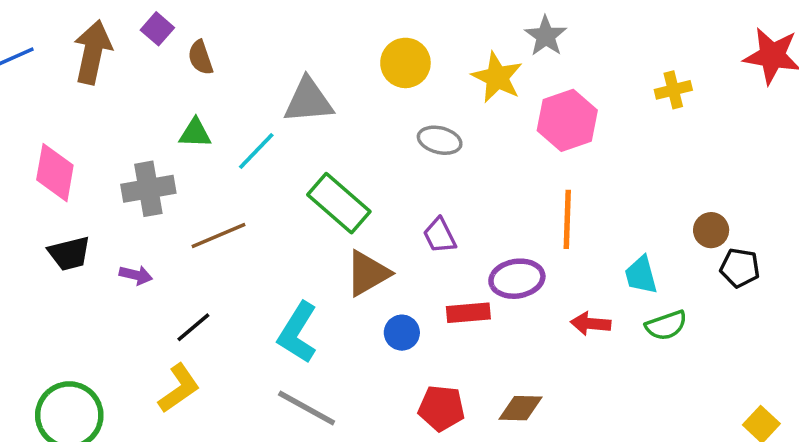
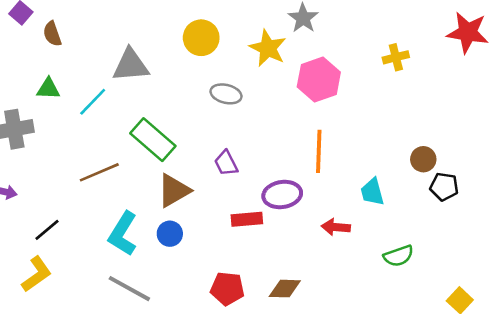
brown line: (218, 236) -> (99, 172), moved
green semicircle: (666, 325) -> (398, 256), moved
blue circle: (402, 333) -> (170, 234), moved

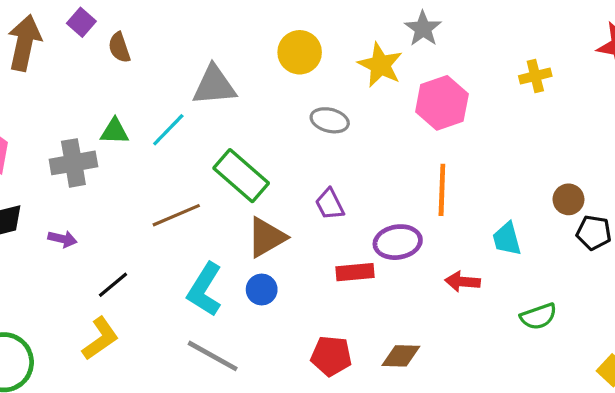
green triangle: (48, 89) -> (115, 131), moved

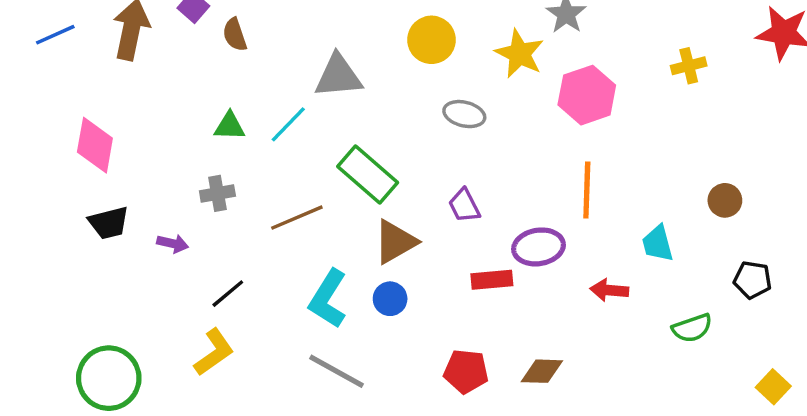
gray cross: (73, 163) -> (217, 193), moved, size x0.7
black pentagon: (594, 233) -> (753, 280), moved

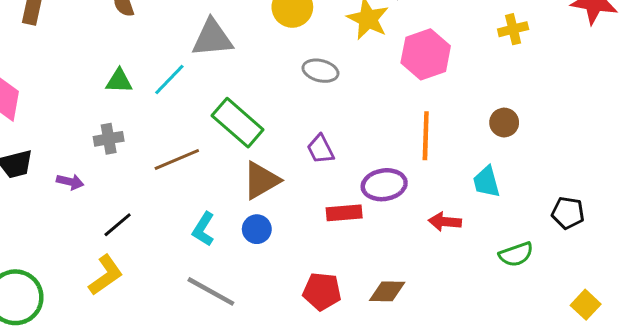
brown circle: (725, 200) -> (504, 123), moved
cyan L-shape: (328, 299) -> (203, 229), size x0.7

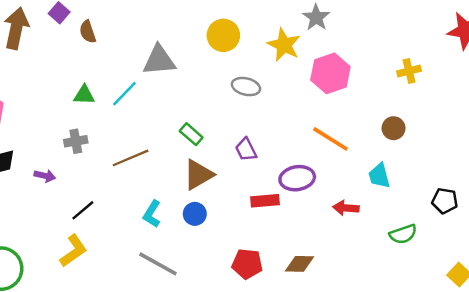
yellow cross: (513, 29) -> (409, 71), moved
green rectangle: (238, 123) -> (191, 134), moved, size x0.6
orange line: (426, 136) -> (330, 139), turned -60

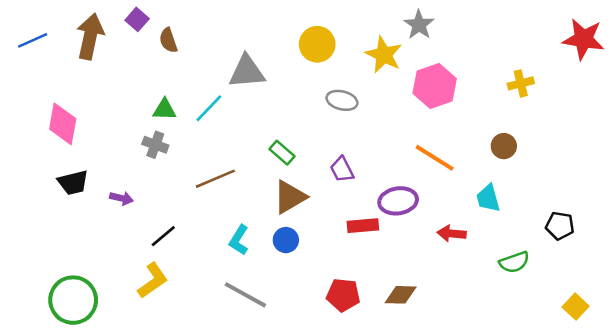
gray cross: (76, 141) -> (155, 145), moved, turned 30

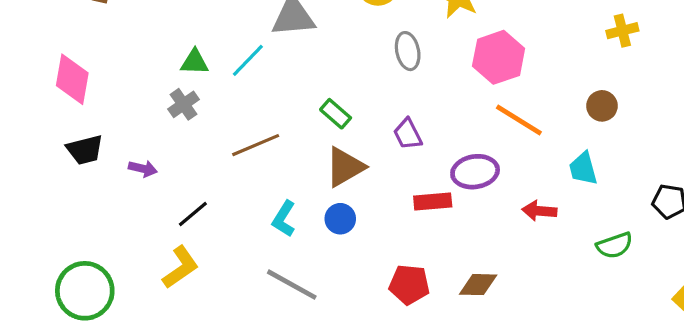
pink hexagon: (435, 86) -> (499, 57), moved
gray ellipse: (342, 100) -> (408, 51), turned 64
gray cross: (155, 145) -> (184, 104), turned 35

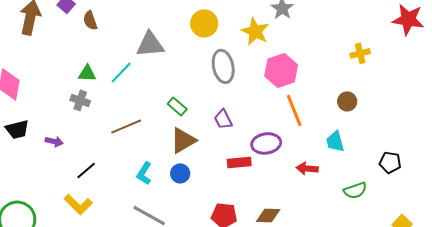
gray ellipse: (408, 51) -> (223, 66), size x1.4
gray cross: (184, 104) -> (80, 100), turned -36
orange line: (519, 120) -> (294, 110), turned 36
yellow L-shape: (180, 267) -> (78, 204), turned 80

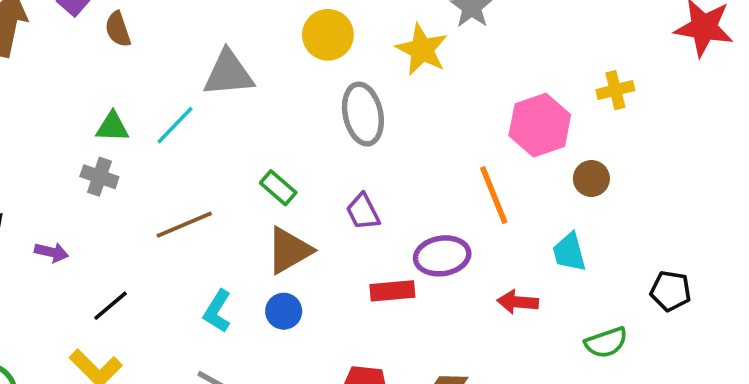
pink hexagon: (281, 70) -> (540, 125), moved

